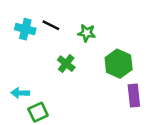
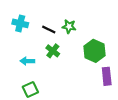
black line: (51, 25) -> (49, 30), moved
cyan arrow: (20, 93) -> (27, 61), moved

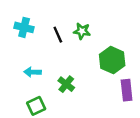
black line: (49, 30) -> (58, 35), turned 40
green cross: (53, 51) -> (66, 84), moved

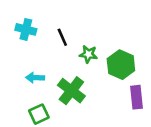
green star: (82, 31) -> (88, 54), moved
green cross: (66, 84) -> (71, 91), size x1.5

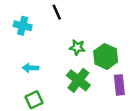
black line: (62, 37) -> (57, 12), moved
green cross: (71, 91) -> (78, 80), moved

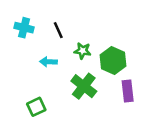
black line: (57, 12) -> (58, 30), moved
cyan arrow: (31, 68) -> (48, 62), moved

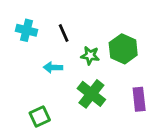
green hexagon: (113, 61) -> (123, 49), moved

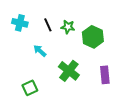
green star: (90, 56) -> (68, 27), moved
cyan arrow: (53, 67) -> (40, 51), turned 40

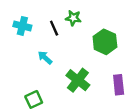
green star: (68, 27) -> (73, 18), moved

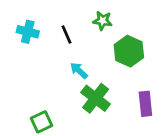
green star: (73, 18) -> (103, 21), moved
cyan arrow: (45, 58) -> (79, 71), moved

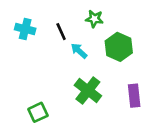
cyan arrow: (79, 71) -> (79, 51), moved

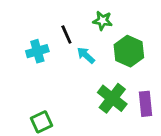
cyan cross: (25, 29) -> (37, 51), moved, turned -30
green cross: (88, 91) -> (112, 98), moved

